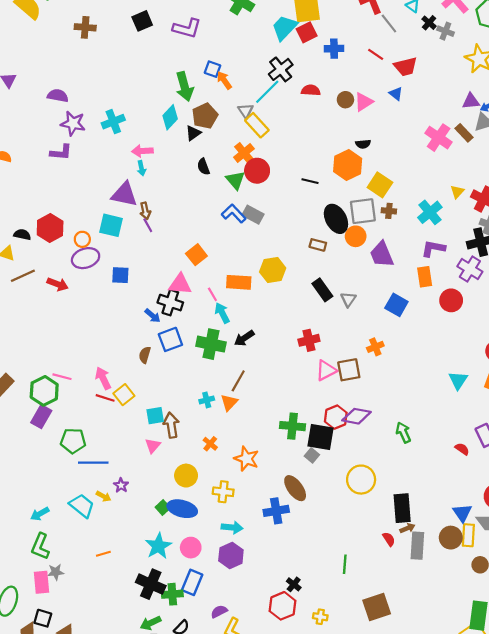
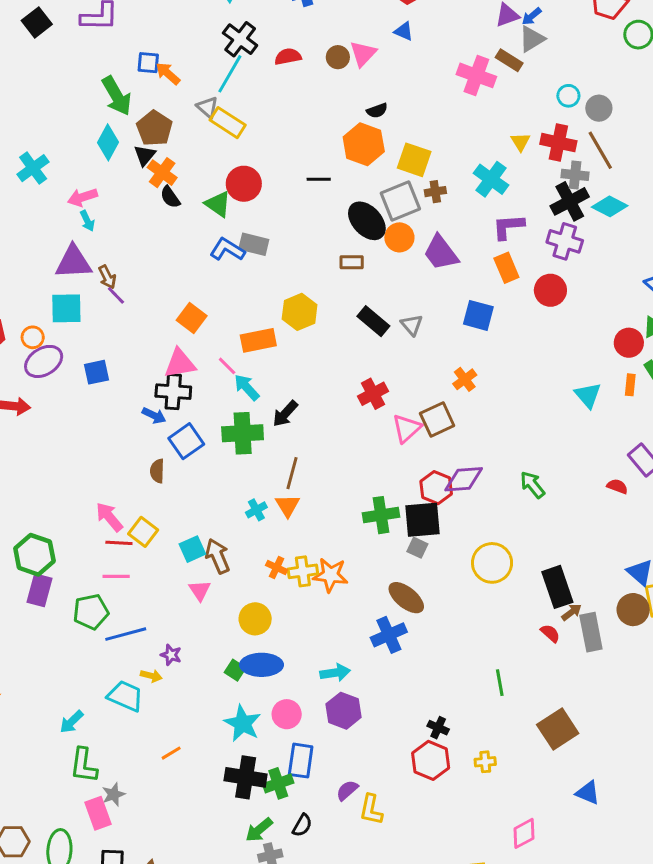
orange cross: (244, 153) -> (162, 173), moved
pink line: (62, 377) -> (116, 576), moved
yellow cross: (223, 492) -> (303, 571), moved

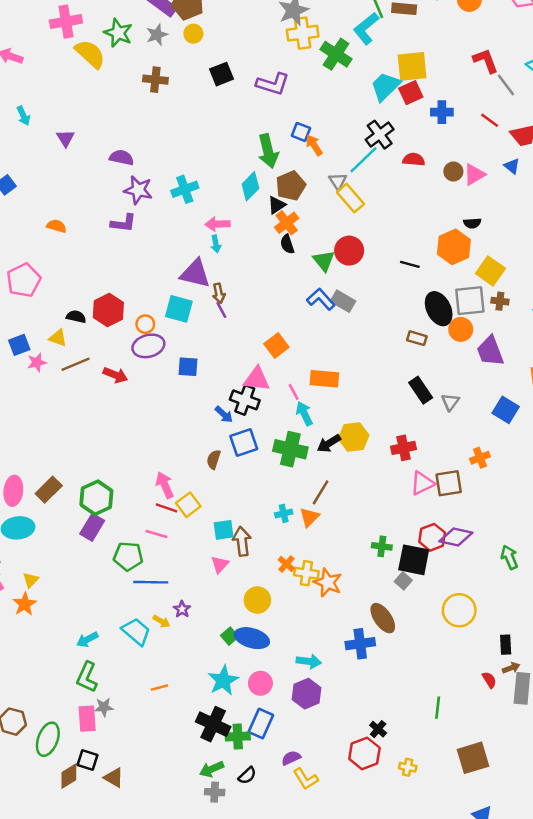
yellow hexagon: (300, 312) -> (354, 437), moved
green cross: (381, 515) -> (382, 546), size x0.7
black rectangle: (557, 587) -> (506, 645), size x0.6
yellow L-shape: (371, 810) -> (306, 779), turned -60

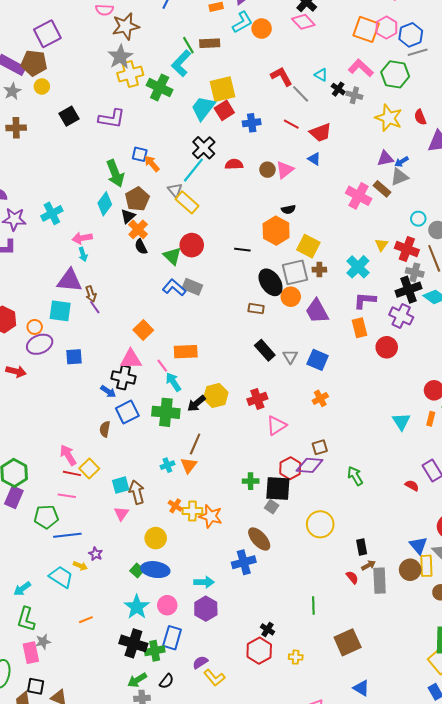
blue square: (506, 410) -> (318, 360), moved
brown square: (449, 483) -> (320, 447), moved, size x0.7

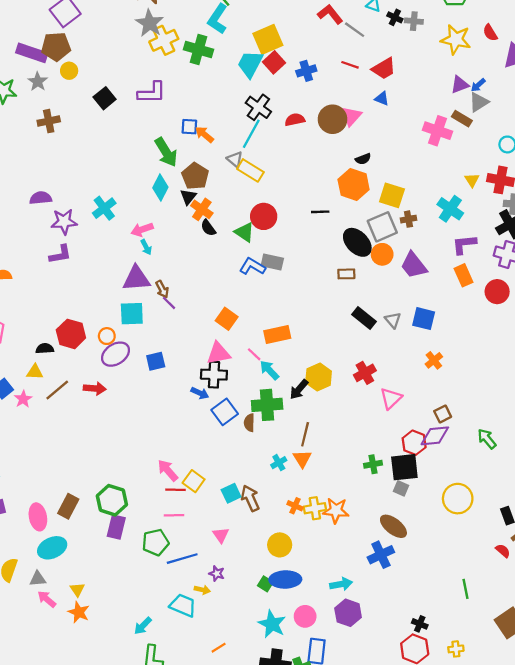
brown circle: (267, 170) -> (333, 119), size x1.6
brown semicircle: (105, 429) -> (249, 423), moved
pink triangle: (121, 513) -> (221, 535), moved

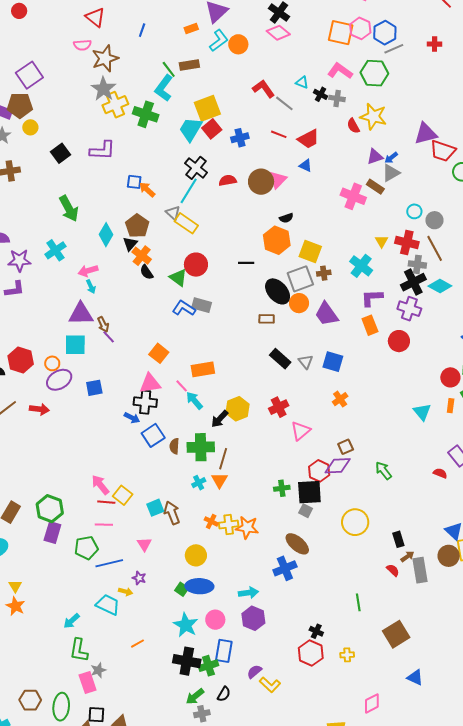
red semicircle: (490, 33) -> (353, 126), moved
green arrow: (166, 152) -> (69, 209), moved
green cross: (267, 405) -> (201, 447), moved

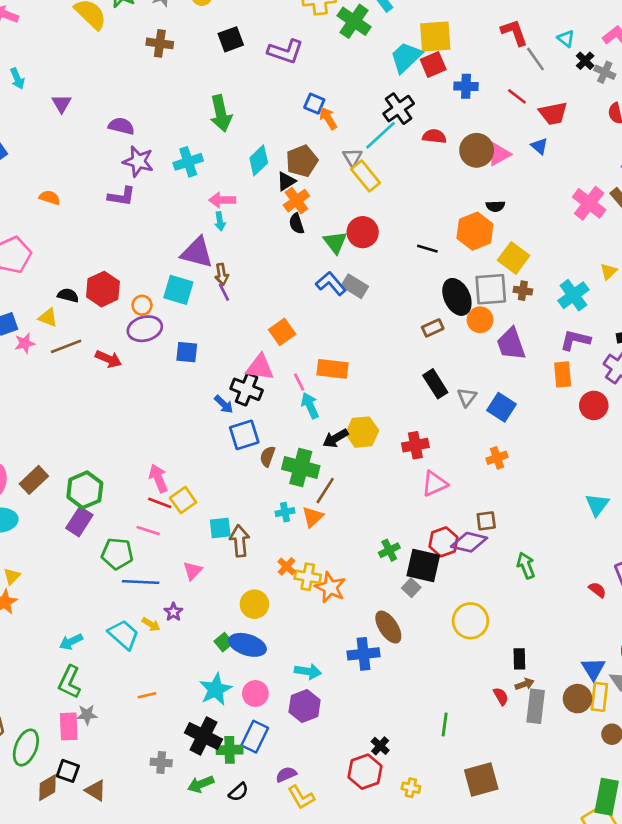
brown rectangle: (267, 319) -> (433, 328), turned -42
green cross: (282, 488) -> (389, 550), turned -35
gray cross: (202, 714) -> (161, 763), moved

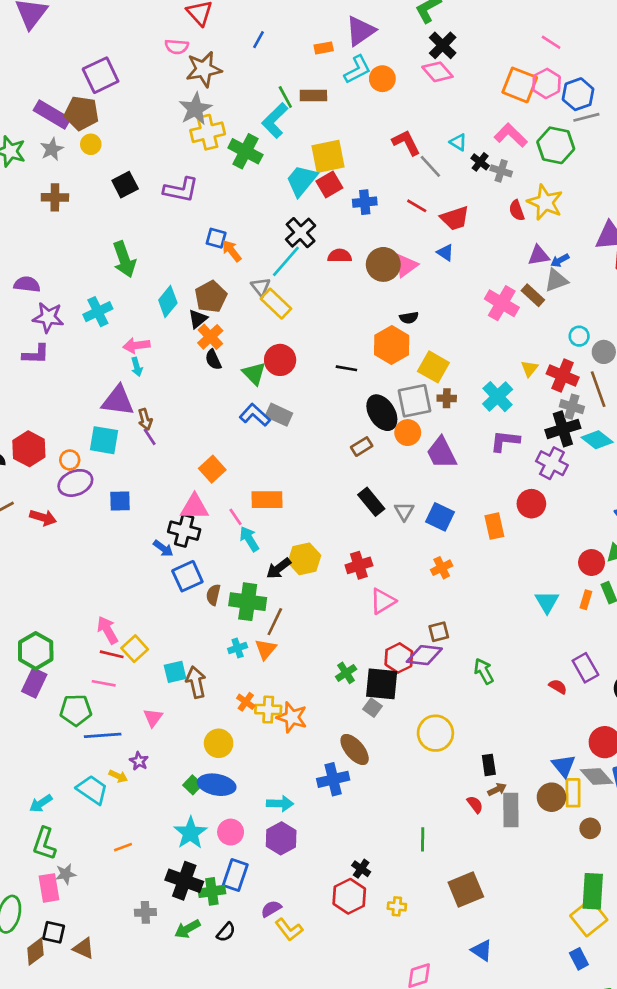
orange rectangle: (563, 374) -> (494, 526), moved

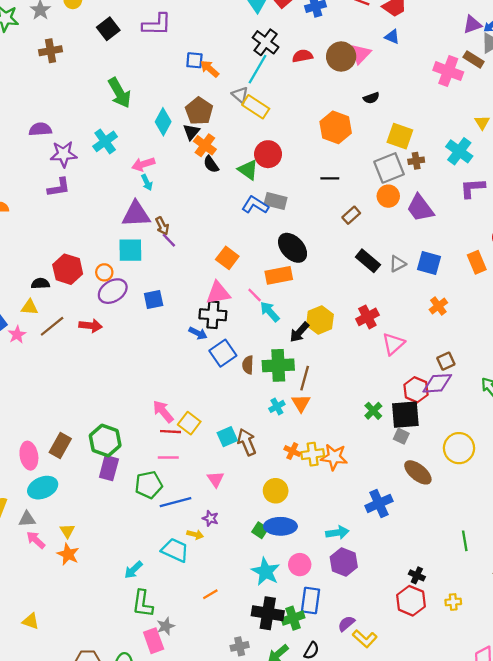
orange hexagon: (392, 345) -> (336, 127), moved
black line: (346, 368) -> (330, 178), moved
black ellipse: (382, 413) -> (293, 248), moved
gray triangle: (404, 511) -> (398, 264), turned 42
brown ellipse: (355, 750) -> (418, 472), moved

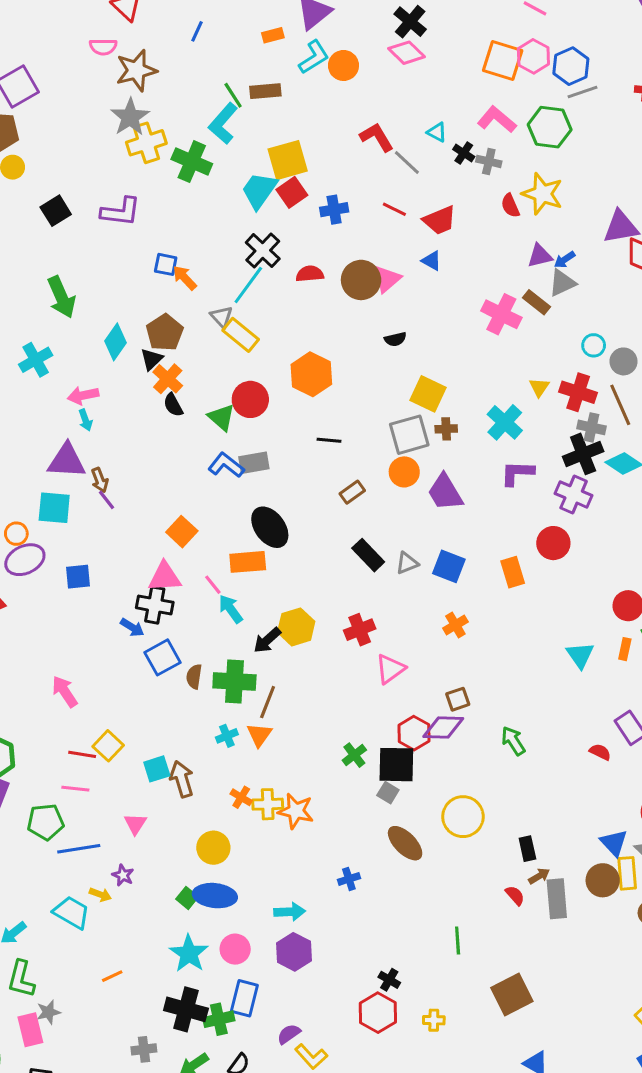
orange hexagon: (336, 127) -> (311, 374), moved
gray rectangle: (276, 201) -> (254, 463), turned -30
pink arrow: (163, 412) -> (65, 691), moved
blue cross: (379, 503) -> (349, 879), size x0.6

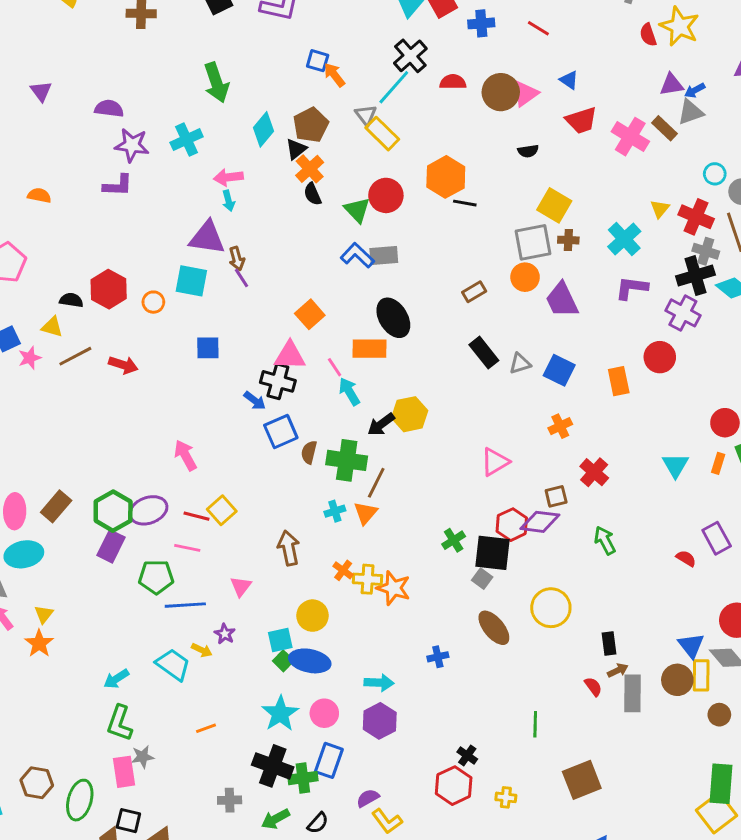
red trapezoid: (440, 220) -> (581, 120), moved
black line: (329, 440) -> (465, 203), moved
purple ellipse: (25, 560) -> (148, 510), moved
red cross: (360, 630) -> (594, 472), moved, turned -32
cyan square: (157, 769) -> (280, 640), moved

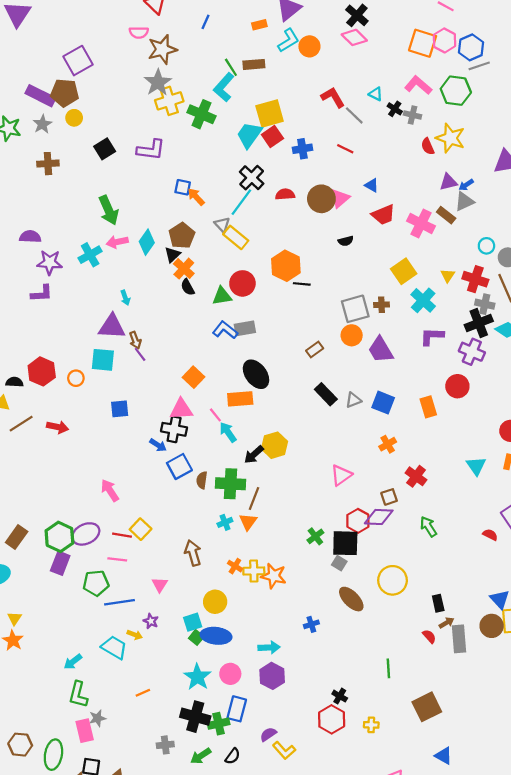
pink arrow: (228, 177) -> (117, 242), moved
yellow square: (554, 205) -> (404, 271), moved, turned 30
green triangle: (357, 210) -> (222, 296), turned -50

